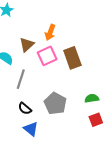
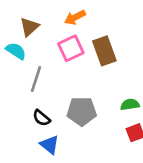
orange arrow: (50, 32) -> (75, 17), turned 42
brown triangle: (27, 45) -> (29, 27), moved
gray pentagon: (55, 103) -> (82, 111), turned -30

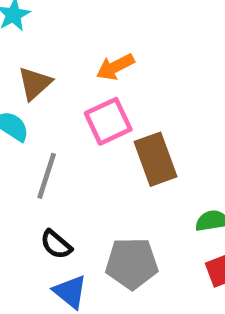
brown rectangle: (104, 51) -> (156, 159), moved
gray pentagon: (82, 111) -> (132, 263), moved

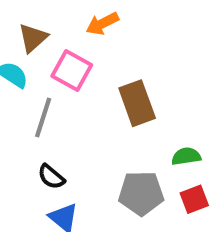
pink square: (108, 121) -> (72, 71), moved, turned -36
gray pentagon: (132, 263) -> (141, 193), moved

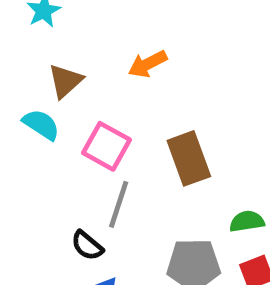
pink square: (72, 71) -> (106, 146), moved
gray line: (43, 118) -> (119, 204), moved

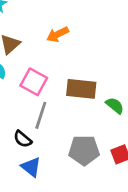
brown rectangle: (189, 158) -> (81, 89), turned -64
green semicircle: (247, 221) -> (115, 106), moved, turned 48

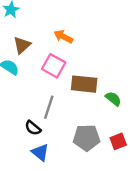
orange arrow: (58, 34) -> (63, 37), turned 54
pink square: (34, 82) -> (54, 66), moved

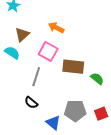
gray line: (49, 107) -> (36, 77), moved
blue triangle: (40, 152) -> (53, 123), moved

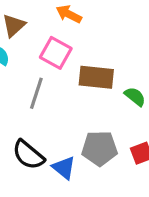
black semicircle: (31, 103) -> (28, 155), moved, size x1.5

